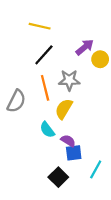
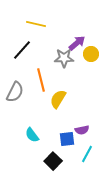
black line: (44, 55) -> (22, 50), moved
gray star: (69, 80) -> (64, 58), moved
cyan semicircle: (47, 130) -> (32, 135), moved
purple semicircle: (68, 141) -> (82, 130), moved, turned 136

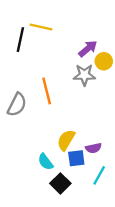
black line: (22, 50) -> (20, 40), moved, turned -30
gray star: (64, 58) -> (84, 75), moved
yellow semicircle: (58, 99) -> (66, 140), moved
cyan semicircle: (32, 135) -> (46, 162), moved

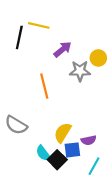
purple arrow: (88, 49) -> (63, 49), moved
gray semicircle: (17, 105) -> (16, 125), moved, turned 95
black square: (60, 183) -> (57, 160), moved

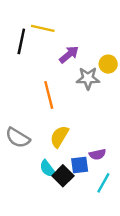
yellow semicircle: (63, 133) -> (59, 137), moved

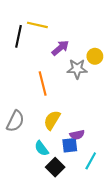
gray semicircle: (18, 138) -> (15, 121), turned -95
purple semicircle: (97, 154) -> (77, 135), moved
black square: (63, 176) -> (55, 167), moved

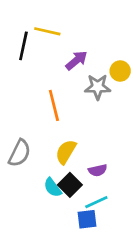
blue square: (70, 145) -> (87, 219), moved
cyan line: (91, 161) -> (96, 202), moved, turned 36
black square: (55, 167) -> (70, 185), moved

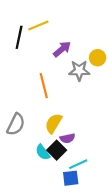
yellow line: (47, 31) -> (38, 25), turned -36
purple semicircle: (98, 170) -> (67, 138), moved

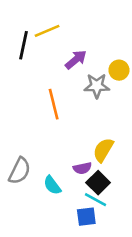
yellow semicircle: (53, 123) -> (103, 150), moved
gray semicircle: (16, 124) -> (20, 171), moved
black square: (57, 150) -> (98, 183), moved
cyan line: (78, 164) -> (95, 200), turned 54

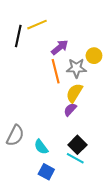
orange line: (54, 104) -> (56, 71), moved
yellow semicircle: (103, 150) -> (74, 93), moved
purple semicircle: (82, 168) -> (70, 110), moved, turned 144
blue square: (86, 217) -> (46, 172), moved, turned 35

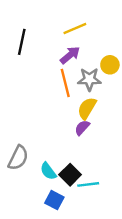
yellow line: (37, 25) -> (75, 29), moved
black square: (77, 145) -> (70, 175), moved
cyan line: (75, 158) -> (88, 184), turned -36

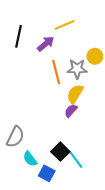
purple arrow: (70, 55) -> (46, 44), moved
cyan semicircle: (48, 171) -> (30, 159), moved
cyan line: (88, 184) -> (76, 160), turned 60

